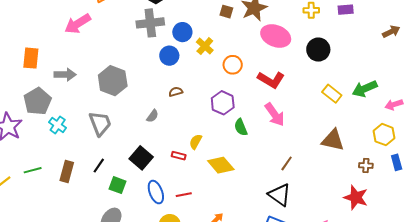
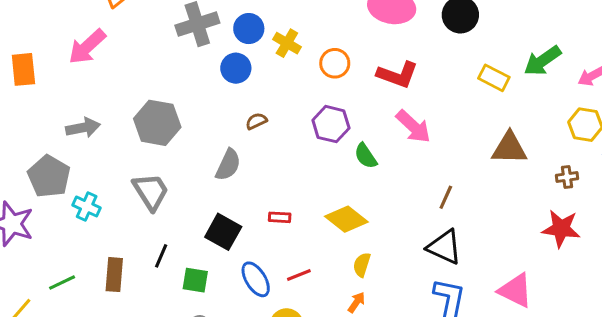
orange rectangle: (31, 58) -> (23, 69), moved
gray semicircle: (152, 116) -> (228, 165), size x1.5
yellow semicircle: (196, 142) -> (362, 265), moved

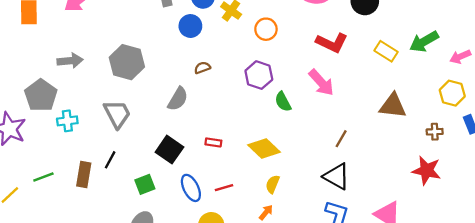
red L-shape: (398, 75) -> (332, 43), moved
cyan cross: (87, 207) -> (67, 121), turned -36
black line: (161, 256) -> (110, 160), moved
green square: (195, 280) -> (145, 184), turned -36

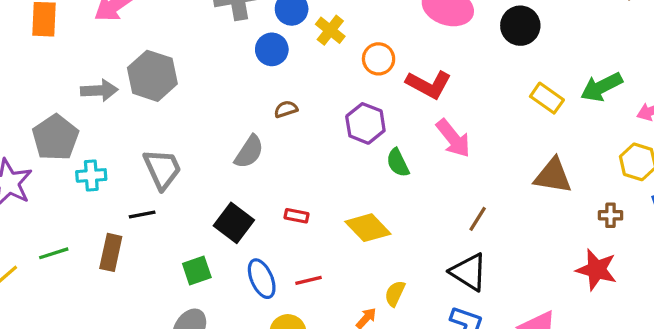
red L-shape: (332, 43) -> (429, 84), moved
gray hexagon: (127, 62) -> (152, 76), moved
black line: (110, 160) -> (142, 214), moved, turned 48
yellow semicircle: (273, 184) -> (395, 293), moved

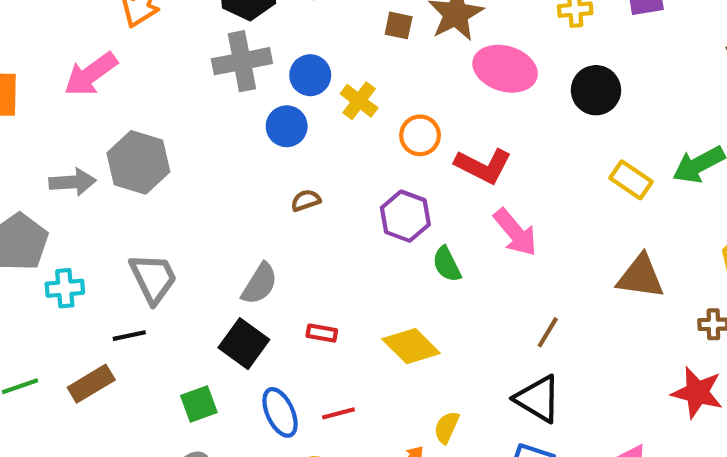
gray semicircle: (249, 152) -> (260, 284), moved
brown rectangle: (111, 252) -> (91, 384), turned 48

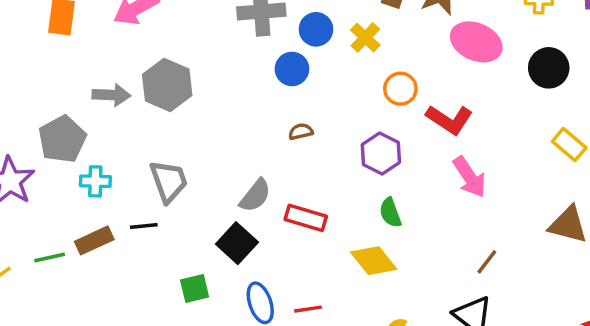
yellow cross: (359, 101) -> (365, 37), moved
green semicircle: (447, 264) -> (390, 213), moved
red rectangle: (322, 333) -> (306, 218), moved, size x1.6
brown rectangle: (91, 384) -> (94, 240), moved

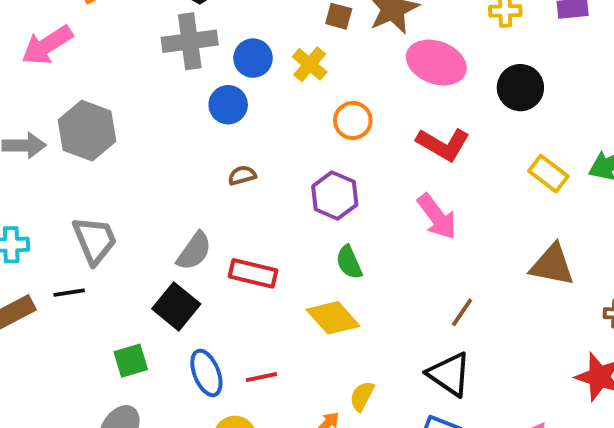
red L-shape: (449, 119) -> (443, 144), moved

